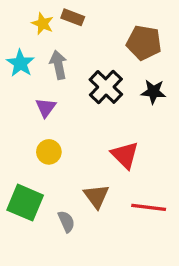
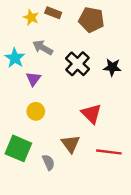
brown pentagon: (144, 43) -> (91, 20), moved
cyan star: (20, 63) -> (15, 58), moved
gray arrow: (58, 65) -> (43, 48), turned -48

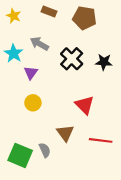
yellow star: (31, 17) -> (14, 16), moved
green square: (18, 148) -> (20, 155), moved

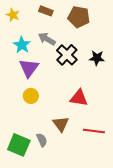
gray arrow: (39, 44) -> (47, 39), moved
cyan star: (14, 53) -> (22, 45), moved
purple triangle: (31, 73) -> (29, 68), size x1.5
red triangle: (85, 105) -> (79, 98), turned -36

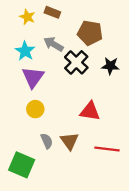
yellow star: (13, 15) -> (27, 17), moved
brown pentagon: (79, 17) -> (90, 33), moved
gray semicircle: (42, 140) -> (47, 141), moved

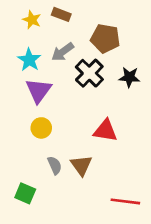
gray arrow: (54, 44) -> (63, 52), turned -66
red line: (107, 149) -> (125, 201), moved
green square: (22, 165) -> (25, 193), size x0.7

